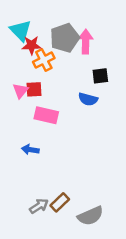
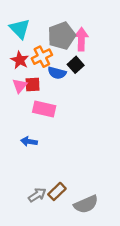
red star: (32, 45) -> (20, 60), moved, turned 30
black square: (100, 76) -> (76, 65), moved, turned -35
blue semicircle: (88, 99) -> (57, 73), moved

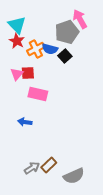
gray pentagon: (62, 36) -> (67, 32), moved
pink arrow: (81, 39) -> (80, 19), moved, turned -30
red star: (20, 60) -> (17, 41), moved
blue semicircle: (57, 73) -> (50, 49), moved

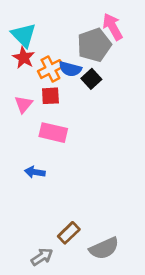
red square: (28, 73) -> (50, 96), moved
gray arrow: (32, 168) -> (42, 257), moved

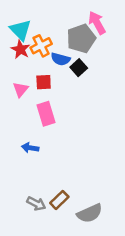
orange cross: (50, 69) -> (41, 46), moved
pink rectangle: (53, 133) -> (46, 114), turned 60
gray arrow: (42, 257) -> (36, 204), moved, turned 60

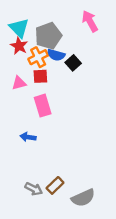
gray pentagon: (81, 38) -> (48, 36), moved
orange cross: (41, 46) -> (38, 57), moved
pink triangle: (20, 89) -> (19, 83), turned 35

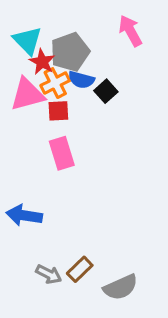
red star: (19, 46) -> (42, 62), moved
pink triangle: (19, 83) -> (27, 94), moved, size x1.6
blue arrow: (28, 137) -> (24, 215), moved, size x1.5

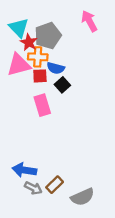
blue semicircle: (81, 80) -> (56, 68), moved
orange cross: (55, 83) -> (38, 57), turned 30
black square: (106, 91) -> (62, 85), moved
blue arrow: (24, 215) -> (24, 170), moved

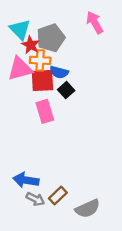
red square: (40, 76) -> (42, 81), size x1.5

